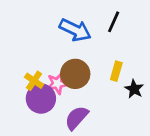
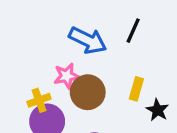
yellow cross: (34, 81) -> (39, 100), turned 36
pink star: (57, 83) -> (67, 76), moved

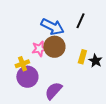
brown circle: (88, 92) -> (54, 47), moved
black star: (157, 110) -> (95, 61), moved

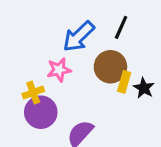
blue arrow: (52, 27) -> (79, 36), turned 110
brown circle: (54, 47) -> (110, 67), moved

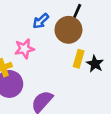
blue arrow: (79, 36) -> (41, 21), size x0.6
brown circle: (110, 67) -> (68, 30), moved

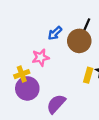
yellow rectangle: (79, 59) -> (88, 75), moved

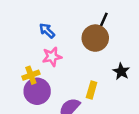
blue arrow: (55, 33) -> (47, 31), moved, turned 88
yellow rectangle: (88, 75) -> (92, 90), moved

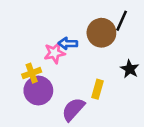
black line: (103, 22) -> (122, 21), moved
blue arrow: (47, 31) -> (68, 43), moved, turned -42

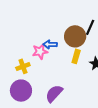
yellow rectangle: (97, 89) -> (76, 56), moved
purple circle: (38, 91) -> (21, 91), moved

